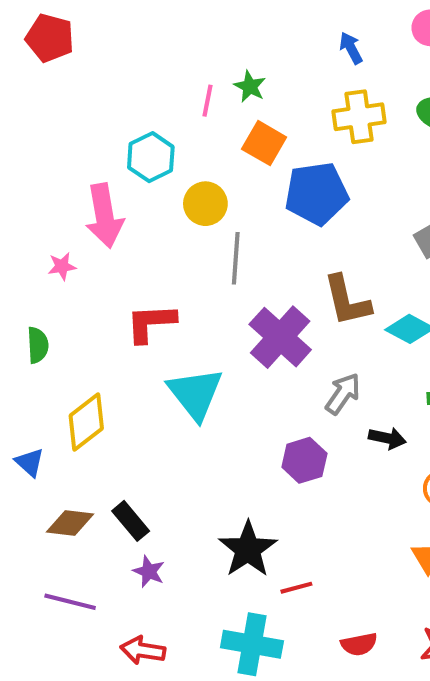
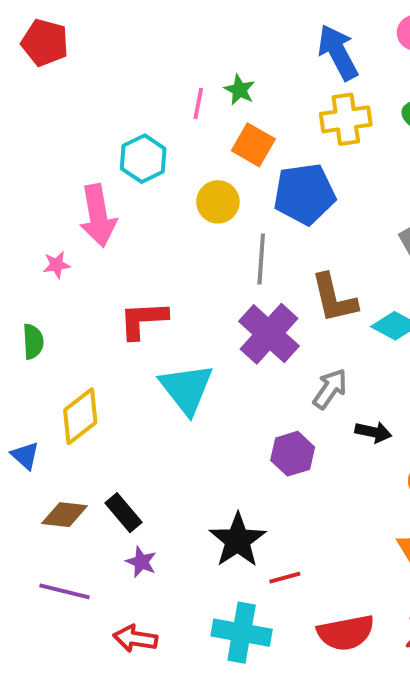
blue arrow: (351, 48) -> (338, 52), size x1.8
yellow circle: (205, 204) -> (218, 202), moved
gray line: (236, 258) -> (261, 259), moved
red semicircle: (359, 644) -> (346, 633), size x1.6

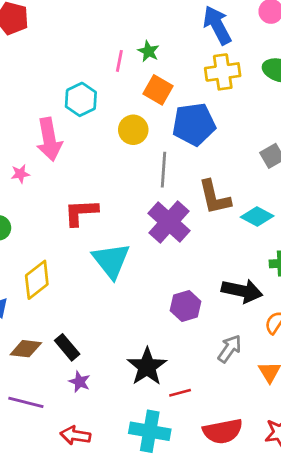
gray arrow: (330, 389) -> (230, 349), moved
black arrow: (373, 432) -> (242, 291), size x1.6

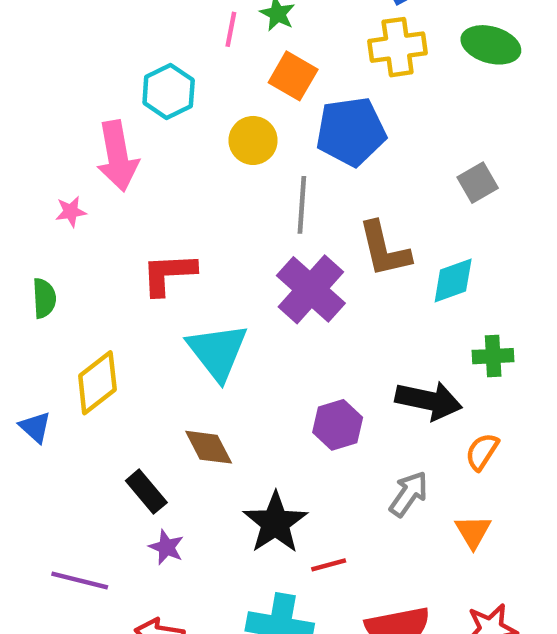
cyan diamond: (257, 217) -> (453, 280), turned -48
brown diamond: (26, 349) -> (209, 447), moved, turned 56

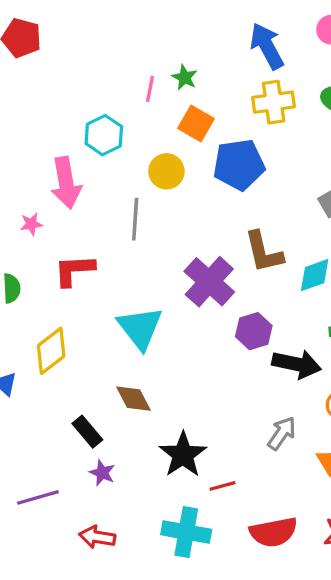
gray line: (302, 205) -> (135, 219), moved
red L-shape: (169, 274) -> (74, 270), moved
purple hexagon: (338, 425) -> (254, 331), moved
purple line: (80, 581) -> (38, 497), turned -30

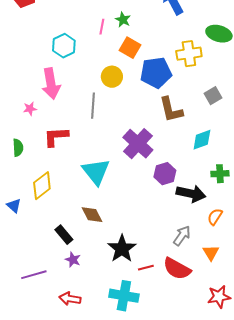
yellow cross: (274, 102) -> (189, 54), moved
cyan hexagon: (104, 135) -> (64, 46), moved
brown L-shape: (264, 252) -> (171, 110), moved
red semicircle: (274, 532) -> (177, 269), moved, turned 40

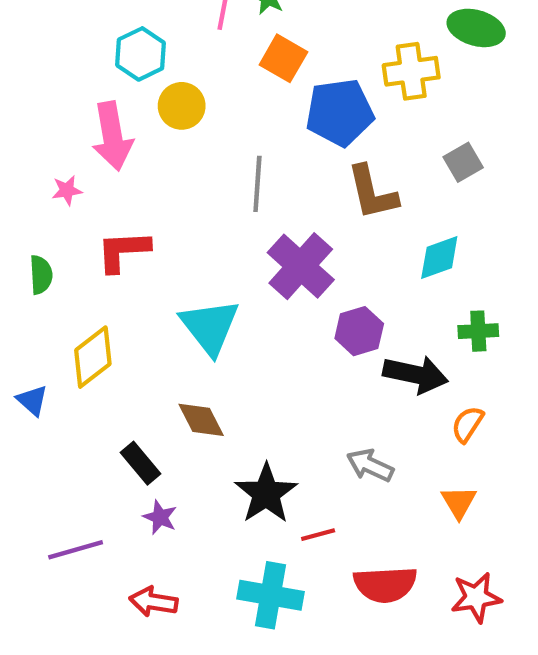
yellow circle: (112, 77) -> (182, 106), moved
gray line: (93, 106) -> (257, 184), moved
gray arrow: (182, 236) -> (370, 465), moved, turned -100
red semicircle: (177, 269) -> (385, 584), moved, turned -32

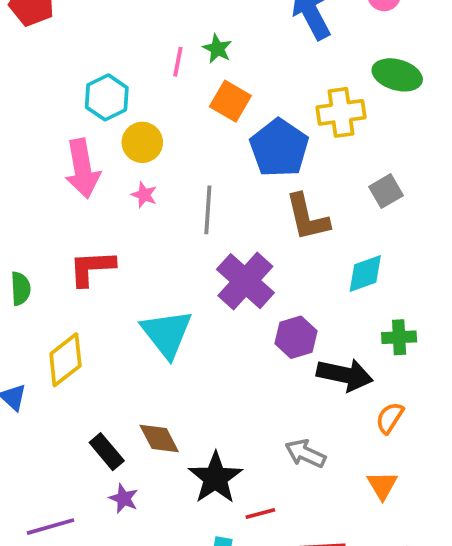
blue pentagon: (340, 112) -> (279, 148), turned -30
pink star: (67, 190) -> (144, 195), moved, turned 30
brown diamond: (201, 420) -> (159, 438), moved

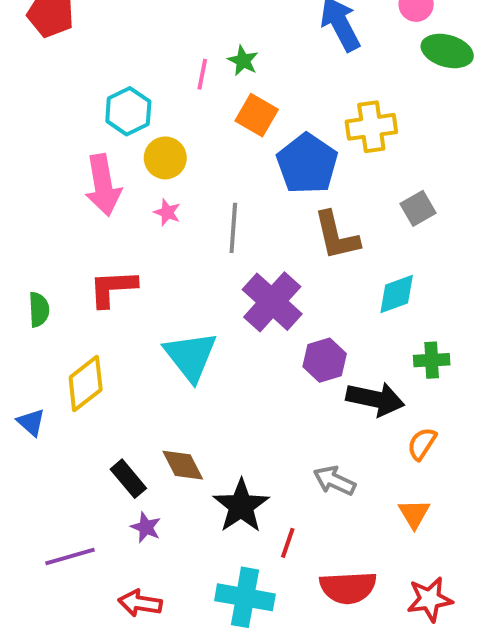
green ellipse: (397, 75) -> (447, 51), moved
red line: (260, 513) -> (288, 543), turned -56

